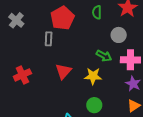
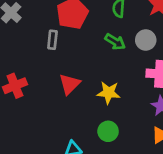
green arrow: (104, 56) -> (115, 42), moved

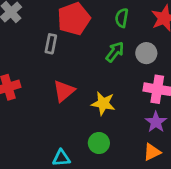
green arrow: (115, 42) -> (115, 52), turned -90

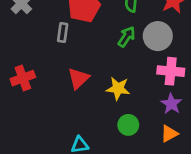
gray circle: (146, 53) -> (158, 36), size x1.4
green circle: (99, 143) -> (128, 125), moved

